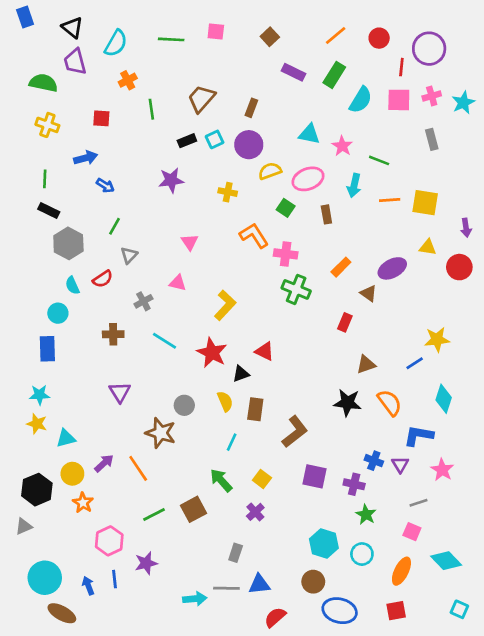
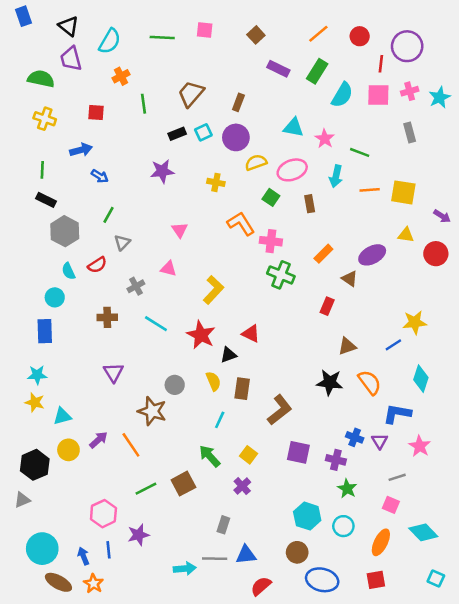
purple arrow: (466, 228) -> (442, 216), turned -49
orange star: (83, 503) -> (93, 584), moved

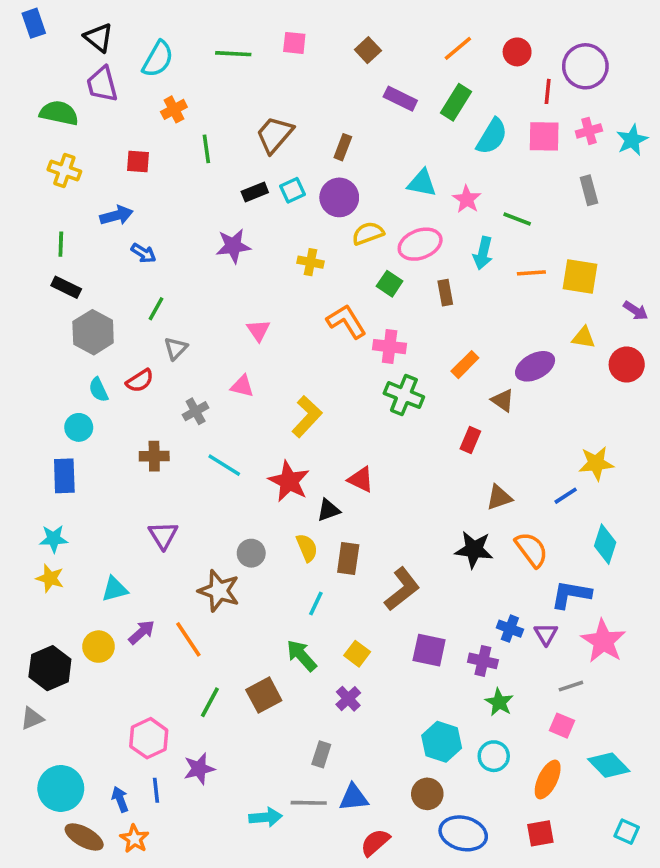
cyan triangle: (62, 416) -> (115, 589), moved
pink star: (420, 446) -> (603, 641), size x1.4
green line: (146, 489) -> (210, 702), turned -35

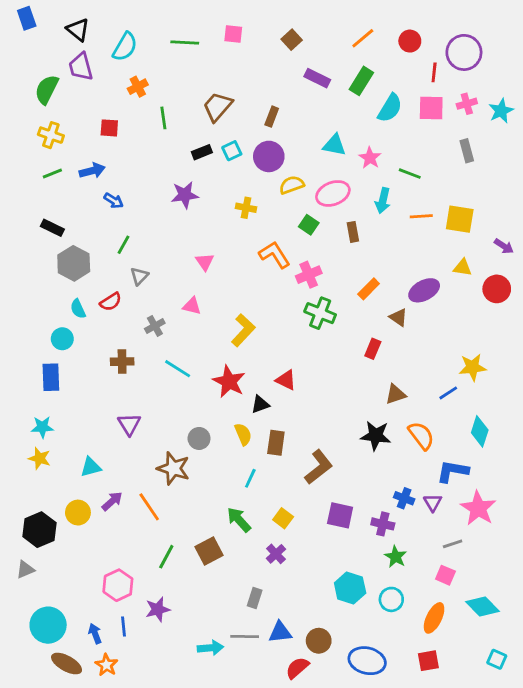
green semicircle: (59, 113) -> (47, 89), turned -76
green line: (61, 244) -> (52, 174), moved, turned 66
pink cross: (390, 347) -> (309, 275), turned -30
brown circle: (427, 794) -> (319, 641), moved

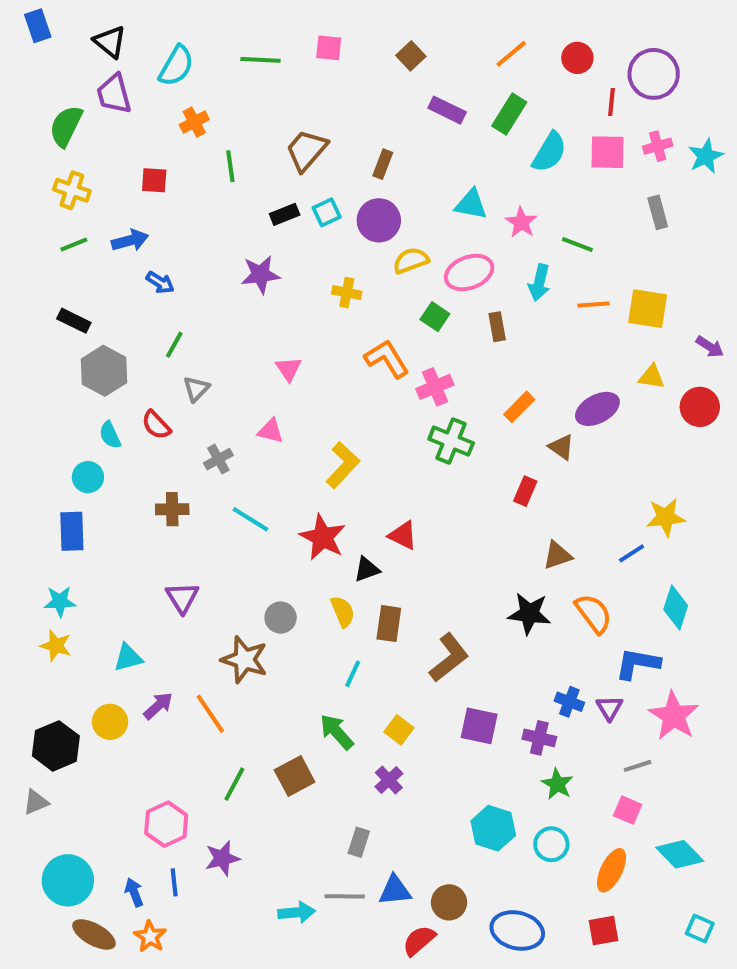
red semicircle: (111, 302) -> (156, 425), turned 80

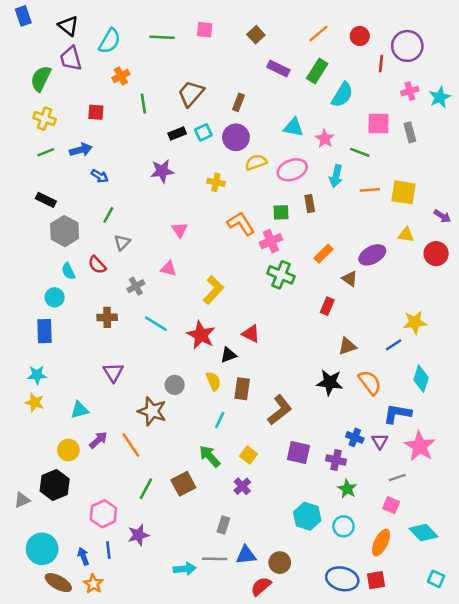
pink square: (607, 152) -> (379, 124), moved
green square: (435, 317) -> (281, 212), moved, turned -36
black hexagon: (56, 746) -> (55, 485), moved
blue ellipse: (517, 930) -> (342, 579), moved

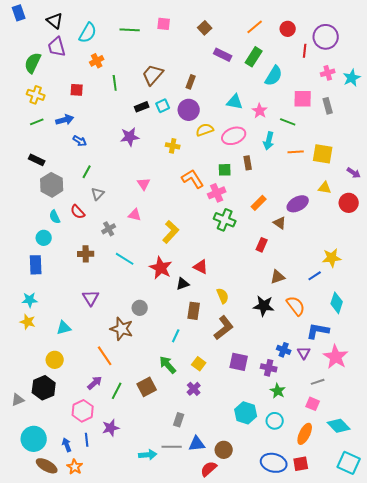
yellow semicircle: (213, 381) -> (223, 296), moved
purple arrow: (98, 440) -> (95, 383), moved
cyan square: (436, 579) -> (349, 463), size x1.6

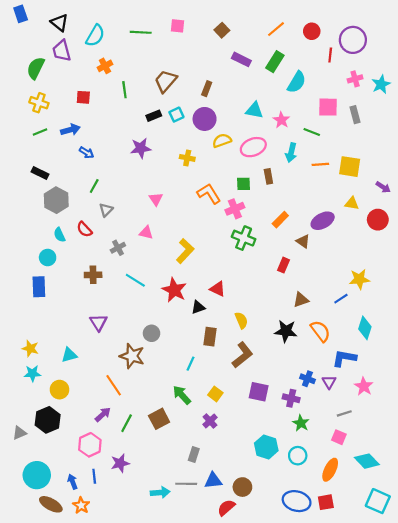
cyan star: (30, 300) -> (32, 373), moved
pink star: (336, 357) -> (364, 386), size x0.7

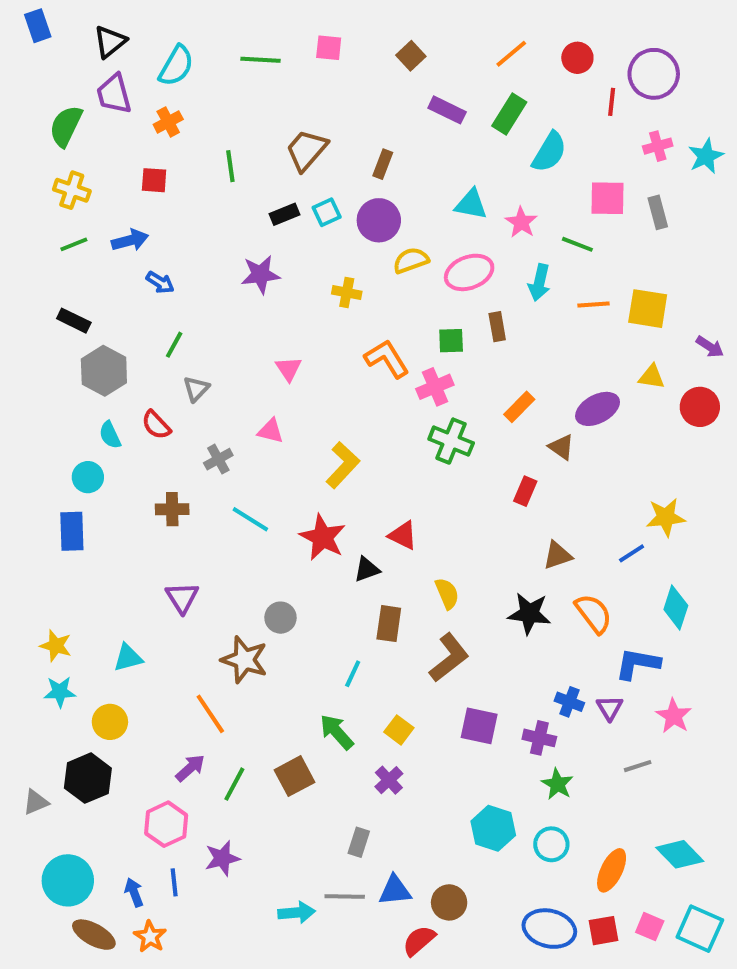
black triangle: (59, 23) -> (110, 42), turned 42
orange cross: (105, 66) -> (168, 122), moved
pink square: (339, 437) -> (650, 927), moved

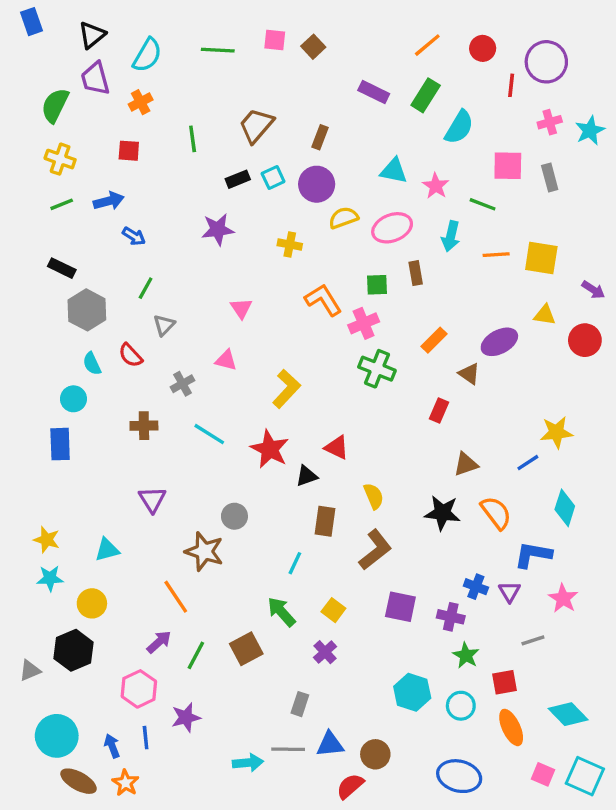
brown square: (411, 56) -> (313, 47), moved
orange ellipse: (612, 870) -> (511, 727), turned -51
red square: (604, 931) -> (504, 682), moved

